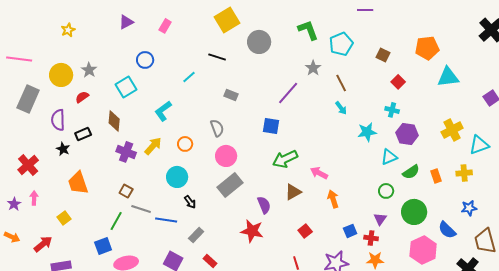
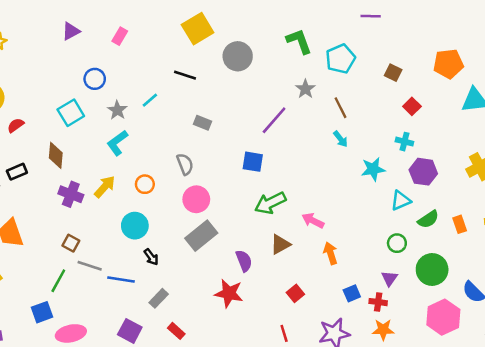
gray star: (89, 70) -> (117, 110), moved

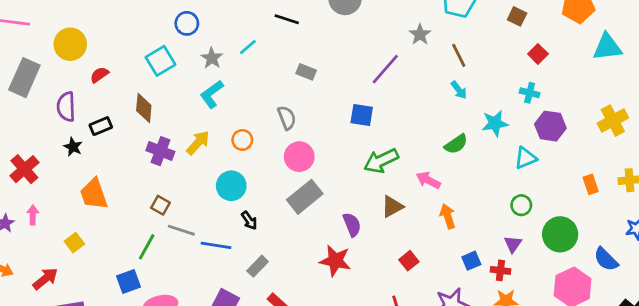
green semicircle: (428, 219) -> (456, 144), moved

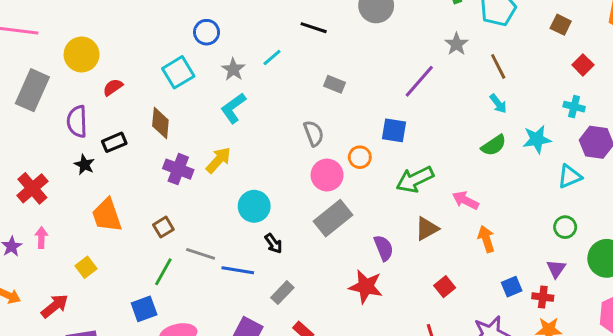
orange circle: (242, 140) -> (360, 157), moved
green semicircle: (456, 144) -> (494, 145), moved
brown square: (160, 205) -> (163, 227), moved, turned 30

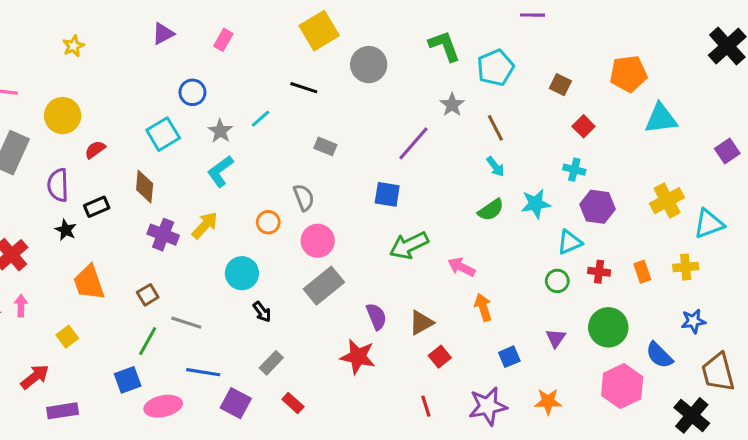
orange circle: (360, 157) -> (268, 222), moved
green circle: (565, 227) -> (557, 281), moved
brown triangle: (427, 229) -> (421, 323), moved
blue line: (238, 270) -> (203, 372), moved
red cross: (543, 297) -> (599, 272), moved

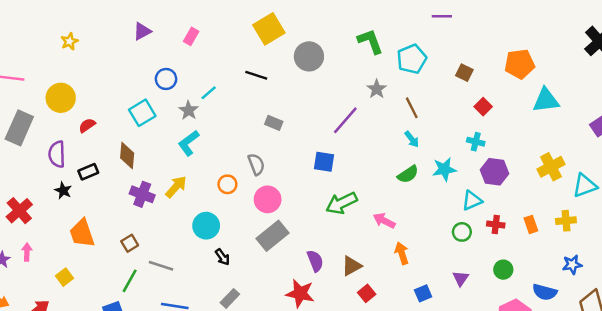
cyan line: (260, 119) -> (209, 93), moved
green circle: (608, 327) -> (503, 270), size x0.6
blue semicircle: (659, 355) -> (545, 292), turned -30

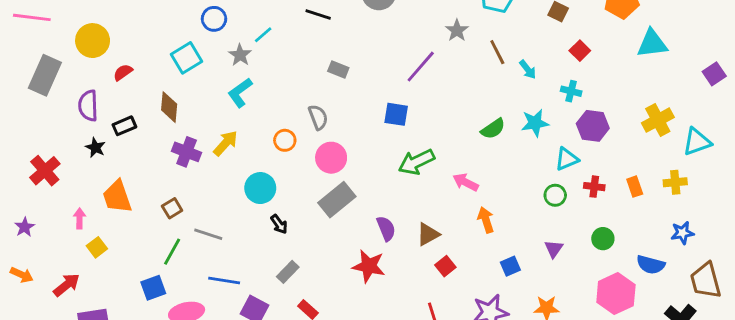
cyan arrow: (412, 139) -> (528, 69), moved
pink arrow: (27, 252) -> (80, 218), moved

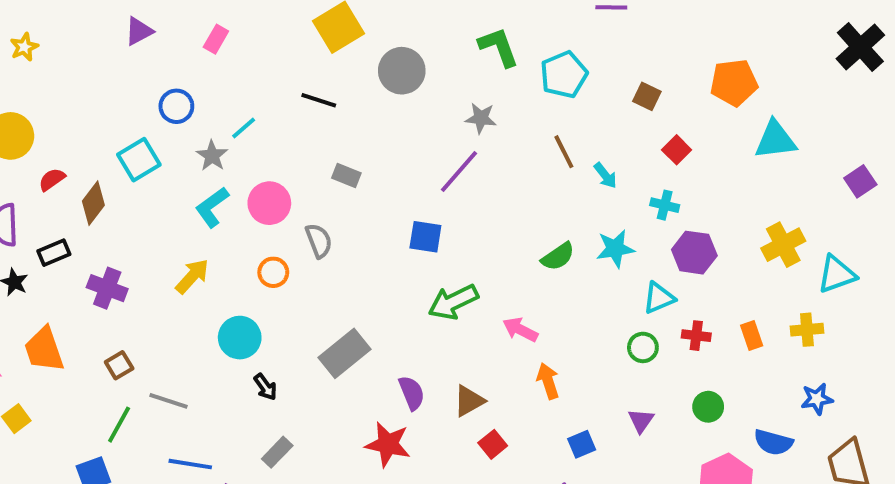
gray star: (457, 30) -> (481, 118), moved, turned -30
brown diamond: (169, 107) -> (93, 203), moved, turned 32
purple cross: (187, 152) -> (107, 288), moved
pink circle: (331, 158) -> (269, 203), moved

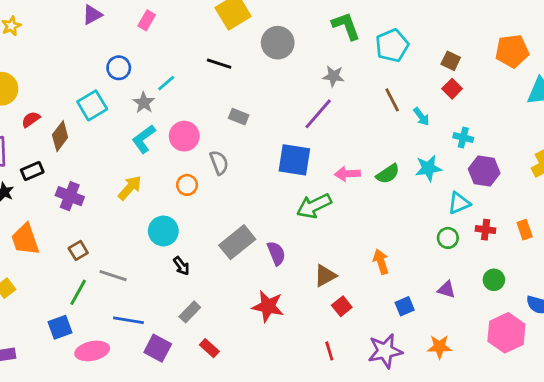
red square: (677, 150) -> (452, 89), moved
blue square: (425, 237) -> (294, 160), size x1.4
pink arrow: (520, 330) -> (347, 174), moved, turned -30
purple semicircle: (412, 393) -> (276, 253), moved
purple triangle: (641, 421) -> (446, 290), turned -48

